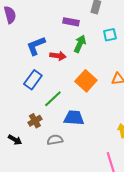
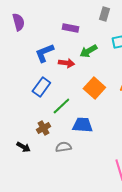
purple rectangle: (71, 22) -> (70, 28), moved
green arrow: (80, 44) -> (88, 51), turned -144

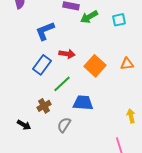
green arrow: (88, 51) -> (89, 17), moved
red arrow: (66, 63) -> (67, 54), moved
gray semicircle: (63, 147) -> (64, 125), turned -49

